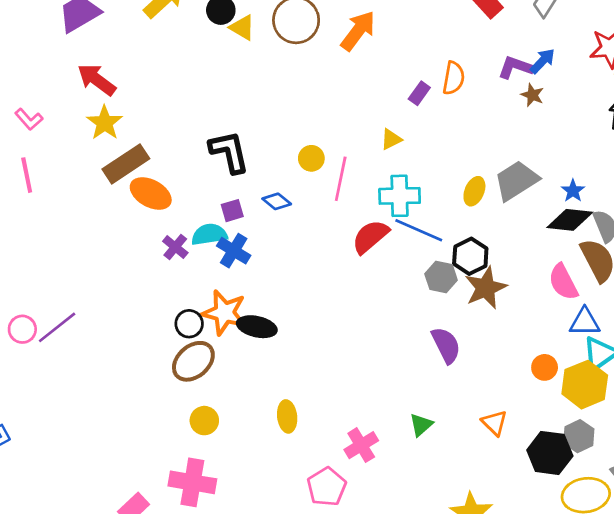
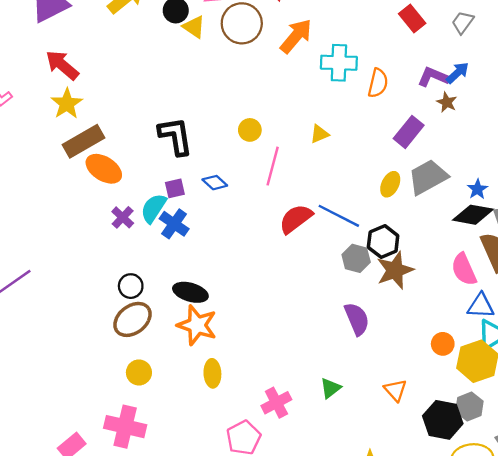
purple rectangle: (419, 93) -> (409, 132), moved, size x1.5
yellow circle: (311, 158) -> (250, 130), moved
cyan cross: (400, 196) -> (339, 63), moved
cyan semicircle: (209, 234) -> (153, 208), turned -52
orange star: (224, 313) -> (197, 325), moved

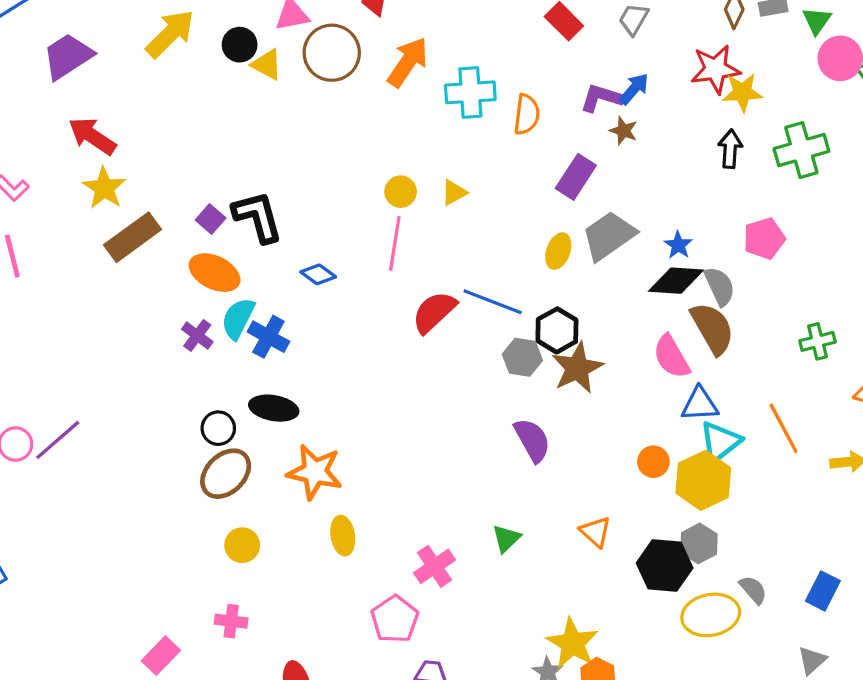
yellow circle: (250, 130) -> (401, 192), moved
orange ellipse: (104, 169) -> (215, 273), moved
purple square: (175, 188) -> (211, 219), moved, turned -30
black ellipse: (190, 292) -> (274, 408), moved
pink cross: (125, 427) -> (231, 621), size x0.6

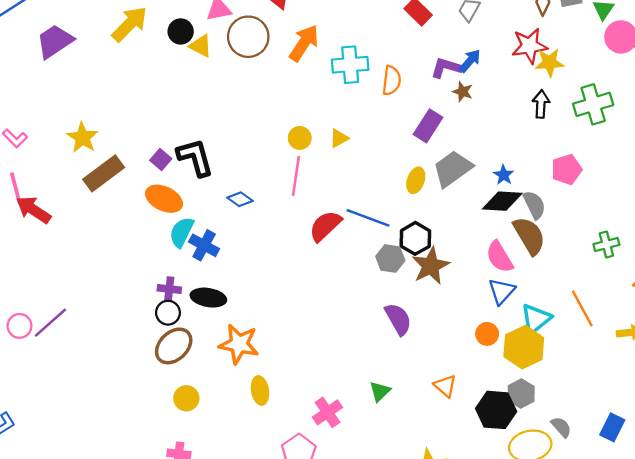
red arrow: (92, 136) -> (33, 210), moved
purple cross: (197, 335) -> (169, 289), moved, turned -30
blue triangle: (700, 404) -> (502, 291), moved, turned -44

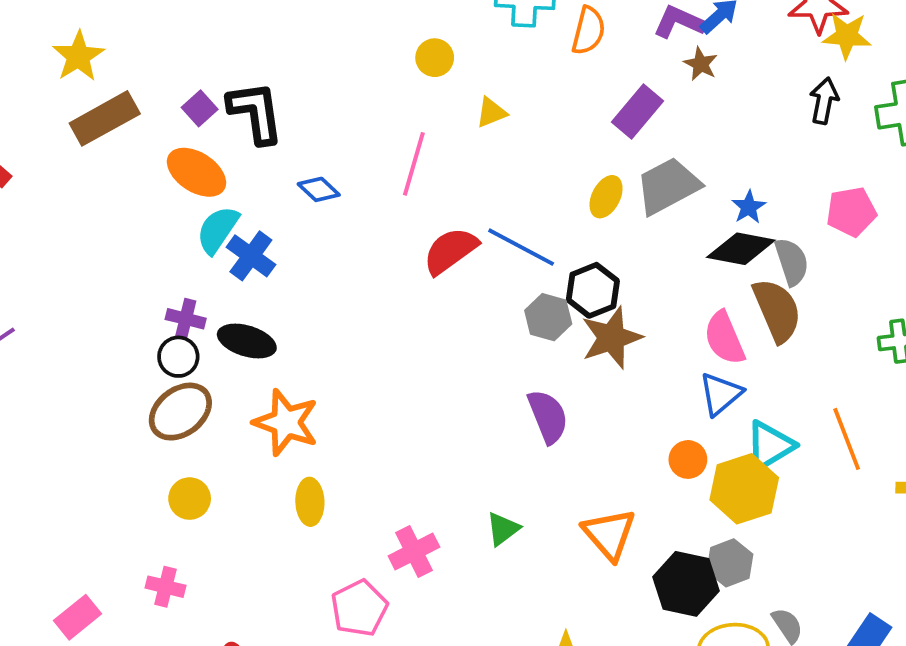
yellow circle: (300, 138) -> (435, 58), moved
orange triangle: (445, 386) -> (609, 534), size x1.4

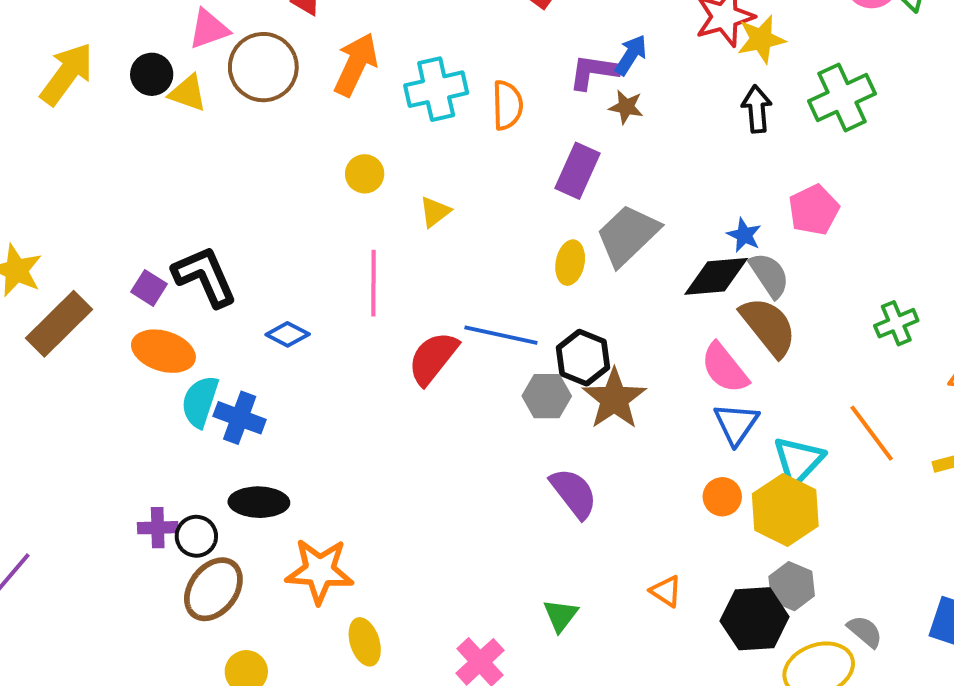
blue star: (749, 207) -> (744, 235), moved
purple cross: (186, 319) -> (158, 528), moved
orange triangle: (609, 534) -> (666, 591), size x0.6

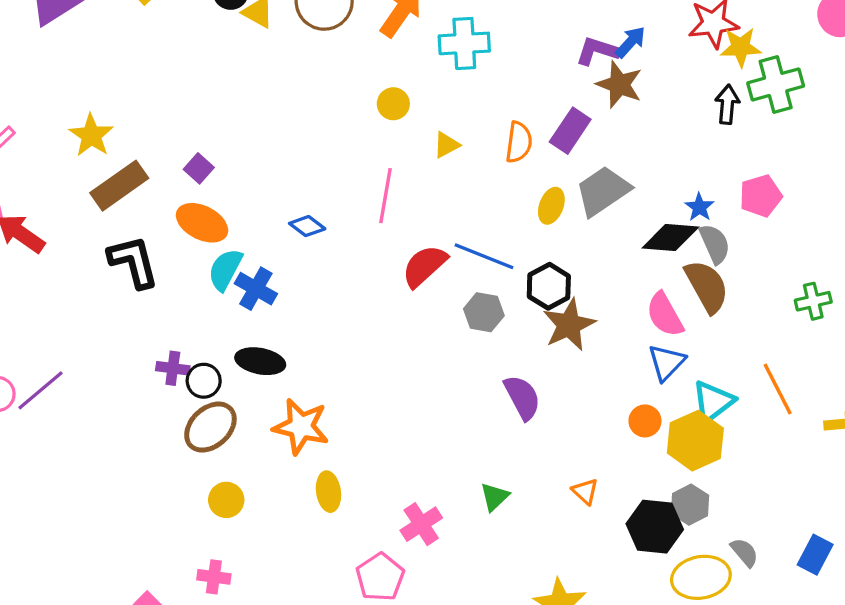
green cross: (842, 97) -> (776, 84), moved
orange semicircle: (507, 105) -> (519, 142), moved
brown star: (626, 107) -> (619, 85), size x1.6
black L-shape: (205, 276) -> (133, 262), moved
gray hexagon: (547, 396) -> (484, 312), moved

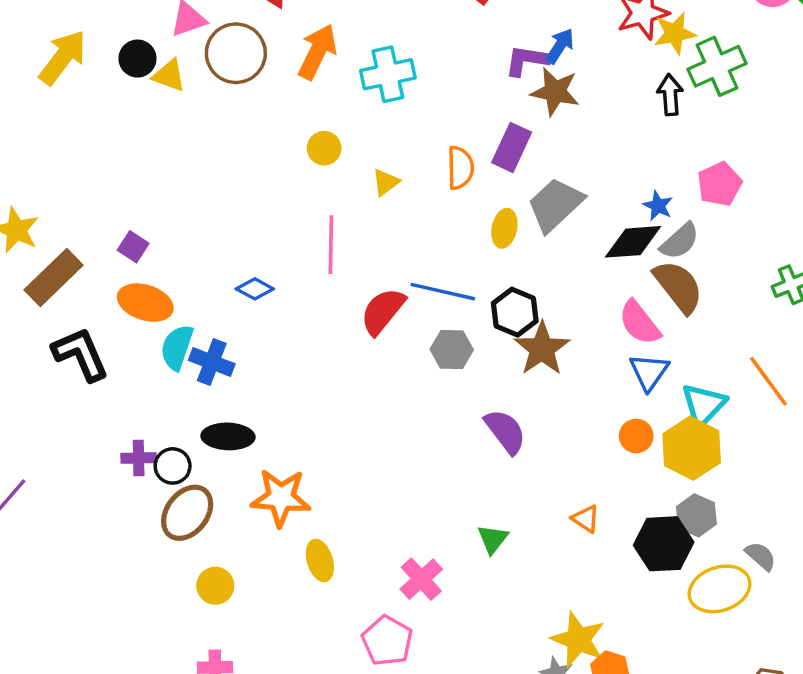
gray semicircle: (715, 244) -> (680, 241), turned 81

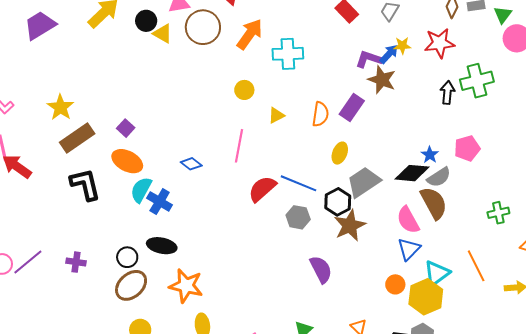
yellow star: (675, 33) -> (402, 46), moved, size x0.7
gray trapezoid: (555, 205) -> (364, 182), moved
purple cross: (139, 458) -> (76, 262), moved

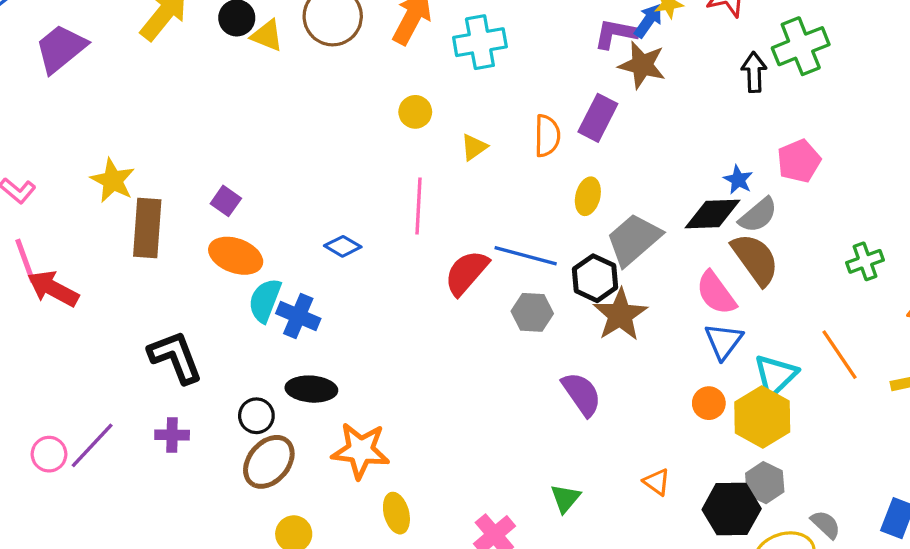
brown rectangle: (77, 138) -> (147, 228), turned -44
black L-shape: (85, 184) -> (175, 357), moved

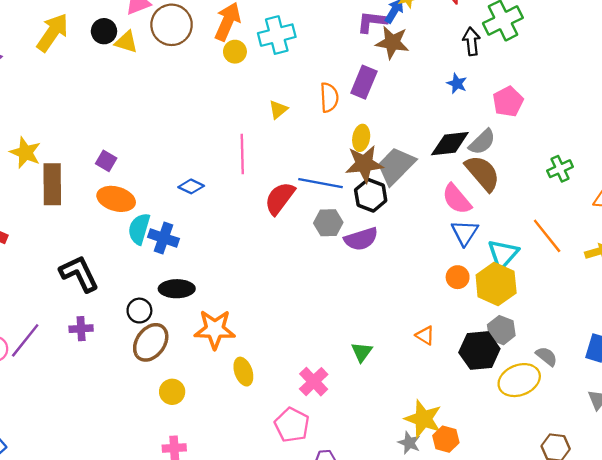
yellow circle: (415, 112) -> (235, 52), moved
blue star: (738, 180) -> (457, 84), moved
brown star: (620, 315) -> (364, 164), moved, turned 30
purple semicircle: (582, 394) -> (361, 239), moved, turned 112

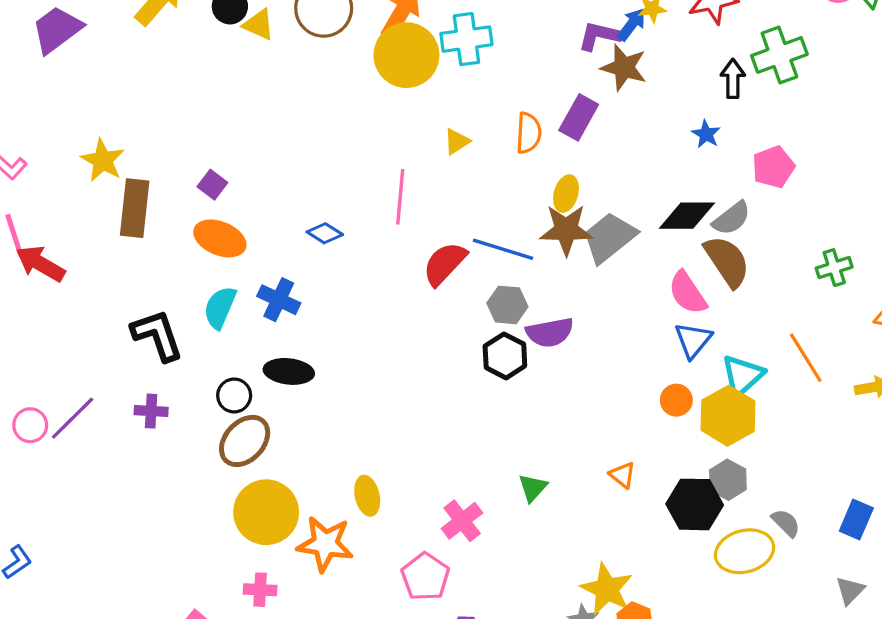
yellow circle: (235, 52) -> (406, 55), size x2.0
black hexagon: (371, 195) -> (505, 356), moved
cyan semicircle: (139, 229) -> (220, 307), moved
orange star: (215, 329) -> (325, 544), moved
yellow circle: (172, 392) -> (266, 512), size x1.8

